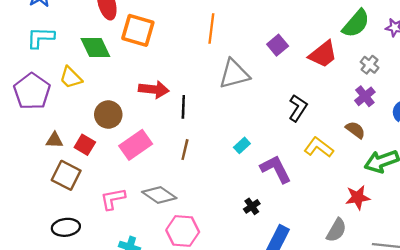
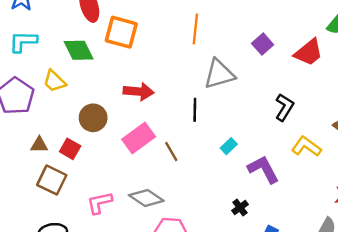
black line: (183, 107) -> (195, 110), moved
pink rectangle: (136, 145) -> (139, 138), moved
brown line: (185, 150) -> (171, 152), turned -42

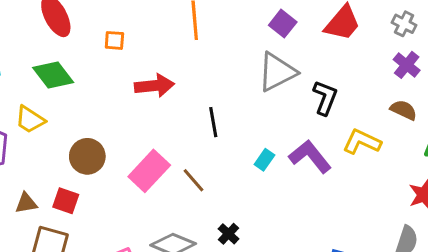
orange square: (121, 32) -> (114, 40), moved, size x0.5
gray triangle: (219, 74) -> (277, 72), moved
red arrow: (139, 91) -> (154, 86), moved
purple L-shape: (263, 169) -> (310, 157), moved
black cross: (240, 208) -> (229, 234), moved

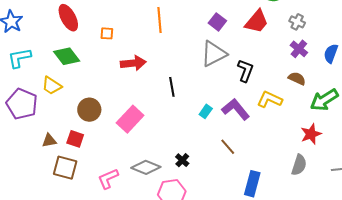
brown line: (194, 180) -> (228, 147), moved

